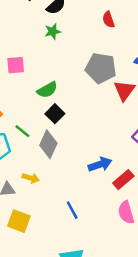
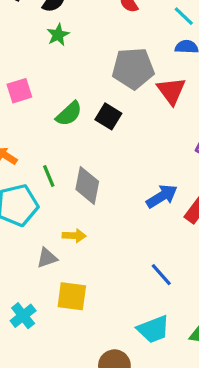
black square: (55, 114) -> (108, 116), moved
green line: (22, 131) -> (49, 176), turned 42
blue line: (72, 210) -> (161, 275), moved

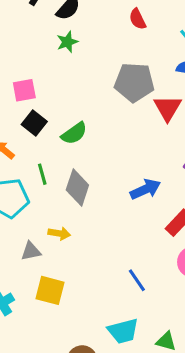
green semicircle: (69, 114) -> (74, 133), moved
black square: (108, 116) -> (34, 123), moved
blue arrow: (162, 196) -> (145, 189), moved

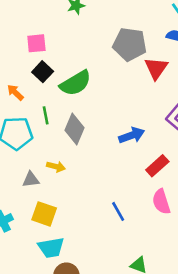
green semicircle: (74, 133) -> (75, 83), size x1.4
cyan trapezoid: (123, 331) -> (51, 248), moved

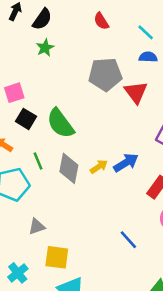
green semicircle: (75, 83) -> (60, 123), turned 96
yellow arrow: (56, 167) -> (99, 167), moved, turned -36

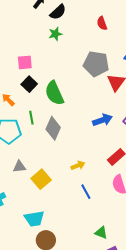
blue arrow: (126, 163) -> (103, 120), moved
yellow arrow: (99, 167) -> (78, 165), moved
yellow square: (57, 257) -> (41, 179), moved, turned 30

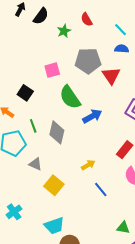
green star: (55, 34) -> (64, 31), moved
pink square: (25, 62) -> (52, 70), moved
green semicircle: (54, 93) -> (70, 97), moved
blue arrow: (103, 120) -> (92, 116), moved
gray triangle: (19, 167) -> (35, 164), moved, turned 40

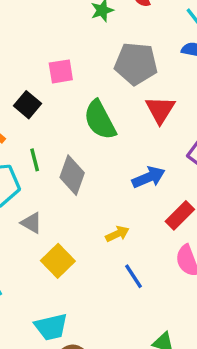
pink square: (52, 70) -> (61, 71), moved
red triangle: (111, 76) -> (160, 110), moved
blue arrow: (92, 116) -> (148, 177), moved

